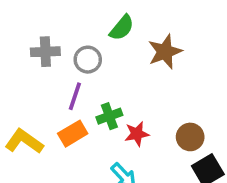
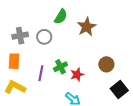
purple line: (75, 96) -> (41, 73), moved
orange rectangle: (73, 134) -> (14, 61), moved, turned -49
brown circle: (190, 137) -> (106, 64), moved

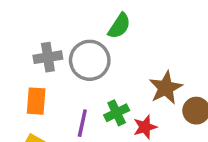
brown star: (87, 27) -> (166, 88), moved
gray circle: (44, 37) -> (90, 60), size x1.5

